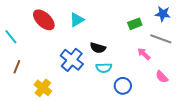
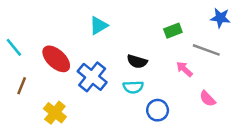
blue star: (163, 14) -> (220, 18), moved
red ellipse: (44, 20) -> (56, 59), moved
black semicircle: (98, 48) -> (137, 61), moved

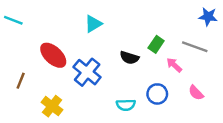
green rectangle: (173, 31) -> (156, 44), moved, turned -35
cyan line: (14, 47) -> (13, 20), moved, turned -30
cyan semicircle: (133, 87) -> (126, 105), moved
blue circle: (158, 110) -> (157, 94), moved

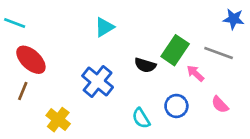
green rectangle: (156, 44) -> (175, 50), size x1.5
red ellipse: (53, 55) -> (31, 60), moved
cyan semicircle: (126, 105) -> (141, 118), turned 60

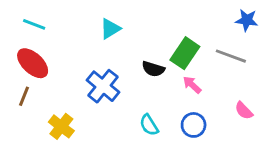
cyan line: (15, 23) -> (34, 24), moved
pink arrow: (195, 73) -> (192, 85), moved
pink semicircle: (220, 105) -> (244, 111), moved
blue circle: (176, 106) -> (194, 125), moved

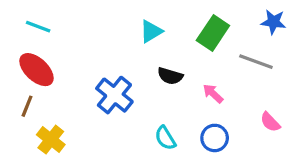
cyan triangle: (110, 29) -> (151, 31), moved
green rectangle: (185, 53) -> (213, 33), moved
yellow cross: (61, 126) -> (51, 140), moved

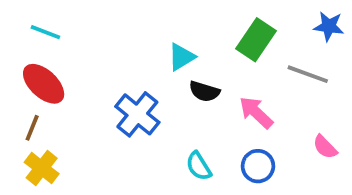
cyan triangle: (151, 31) -> (181, 57), moved
pink arrow: (213, 93) -> (256, 112), size x1.4
yellow cross: (51, 140) -> (42, 168), moved

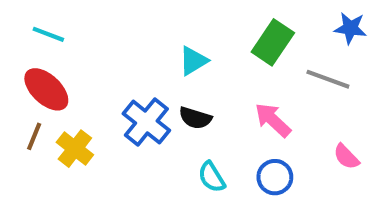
black semicircle: (204, 91) -> (195, 118), moved
yellow cross: (42, 168) -> (75, 149), moved

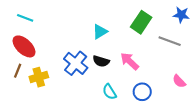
pink arrow: (273, 120) -> (130, 61), moved
yellow cross: (75, 149) -> (39, 77), turned 36

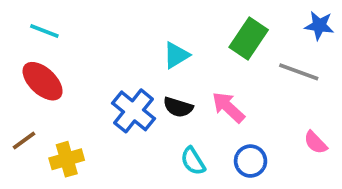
brown line: (18, 71) -> (24, 141), moved, turned 32
yellow cross: (39, 77) -> (67, 159), moved

